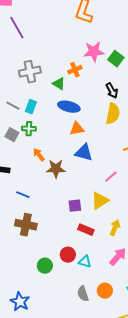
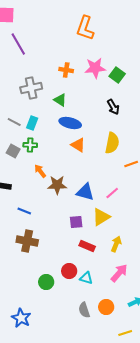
orange cross: (75, 70) -> (66, 70), moved, turned 32
yellow semicircle: (113, 114) -> (112, 143), moved
orange triangle: (77, 129) -> (78, 145), turned 42
blue triangle: (84, 153) -> (85, 192), moved

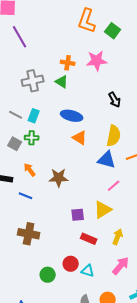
green square: (117, 75) -> (113, 31), moved
green triangle: (60, 100) -> (62, 82), moved
orange arrow: (40, 171) -> (30, 170), moved
blue triangle: (85, 192) -> (107, 160), moved
blue line: (24, 211) -> (26, 196), moved

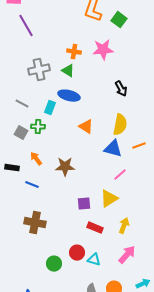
cyan rectangle: (34, 116) -> (50, 108), moved
blue ellipse: (72, 116) -> (69, 96), moved

